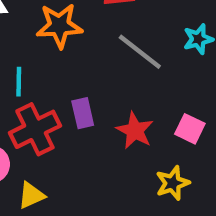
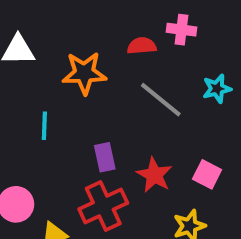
red cross: (35, 129) -> (103, 206), moved

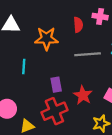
red semicircle: (142, 46) -> (78, 25), turned 88
gray line: (161, 100) -> (88, 54), turned -45

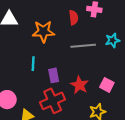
cyan line: (24, 67) -> (33, 64), moved

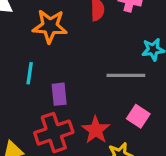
gray line: (83, 46) -> (126, 75), moved
red star: (79, 85) -> (96, 130), moved

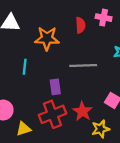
cyan line: (30, 73) -> (25, 67), moved
gray line: (126, 75) -> (83, 65), moved

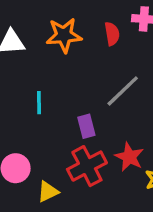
orange star: (47, 38) -> (64, 35), moved
gray line: (83, 65) -> (123, 91), turned -35

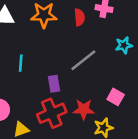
red star: (129, 157) -> (84, 109), turned -30

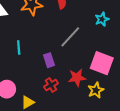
pink square: (116, 97) -> (102, 63), size x1.6
red cross: (52, 113) -> (51, 85), size x0.6

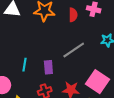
cyan line: (19, 47) -> (25, 65), moved

